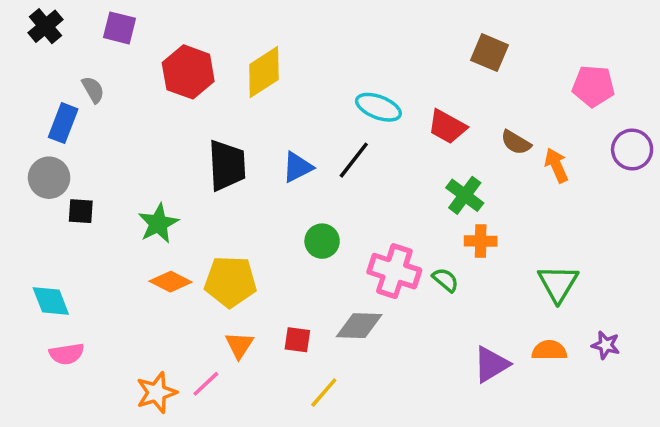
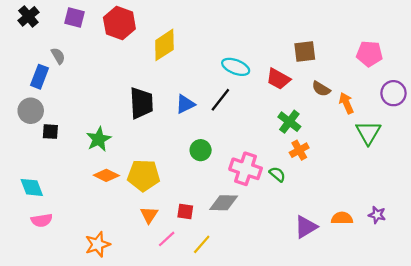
brown square: (489, 53) -> (305, 52), moved, turned -30
red hexagon: (188, 72) -> (119, 23), moved
orange cross: (481, 241) -> (299, 150), turned -30
green triangle: (558, 283) -> (368, 133), moved
pink line: (206, 384) -> (167, 239), moved

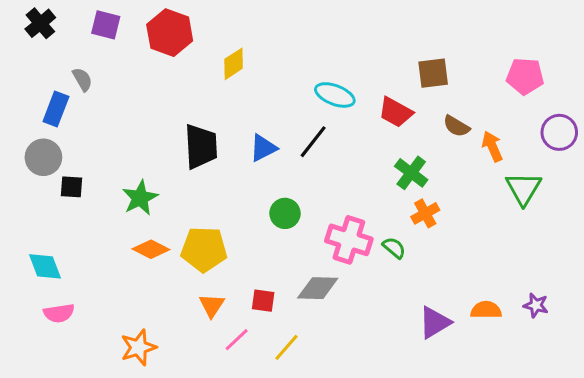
yellow diamond: (164, 45) -> (234, 64), size x0.7

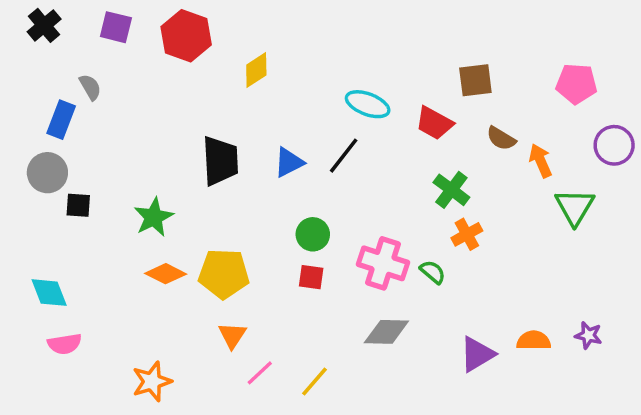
gray diamond: (318, 288) -> (386, 332), moved
red square: (263, 301) -> (311, 277), moved

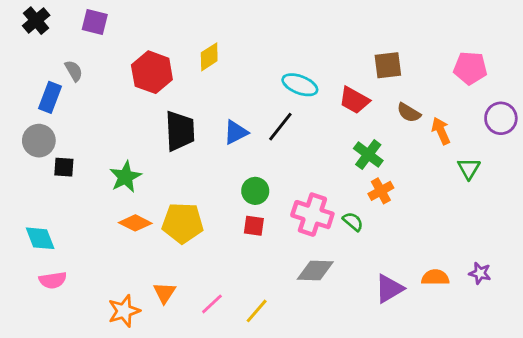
red hexagon: (186, 36) -> (152, 72), moved
green triangle: (575, 207) -> (469, 169), size x0.7
orange triangle: (232, 335) -> (164, 293), moved

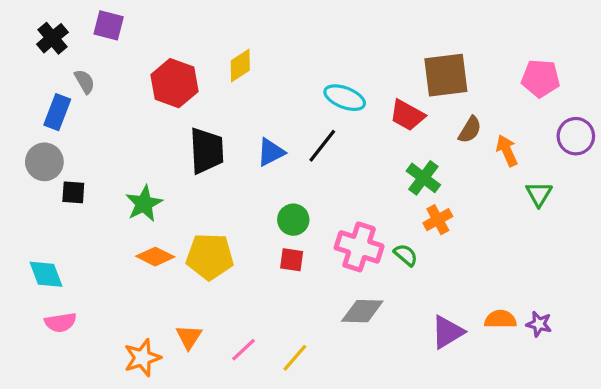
black cross: (36, 21) -> (52, 38), moved
brown square: (388, 65) -> (446, 75), size x1.4
brown semicircle: (409, 113) -> (470, 130), turned -90
purple star: (480, 273) -> (539, 324), moved

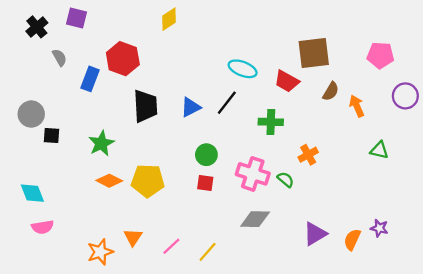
yellow diamond: (240, 66) -> (169, 19), moved
blue rectangle: (57, 112) -> (90, 79), moved
green cross: (423, 178) -> (271, 122), moved, turned -35
green triangle: (539, 194) -> (379, 150), moved, turned -48
orange semicircle: (500, 319) -> (352, 239), moved, turned -65

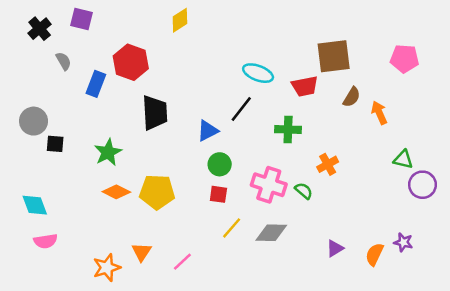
red trapezoid: (287, 81) -> (305, 86), turned -40
purple circle: (405, 96) -> (422, 185), moved
blue triangle: (191, 107) -> (208, 131), moved
purple triangle: (315, 234) -> (335, 248), size x0.7
yellow line: (208, 252) -> (232, 228), moved

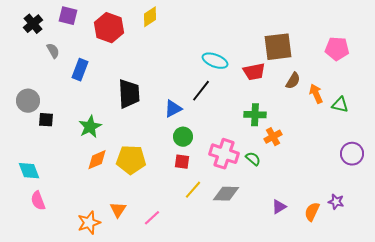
red hexagon: (131, 62) -> (109, 28), moved
green cross: (288, 129) -> (255, 115), moved
green triangle: (403, 159) -> (340, 105), moved
orange diamond: (116, 192) -> (97, 160), turned -50
pink semicircle: (46, 241) -> (38, 201), turned 78

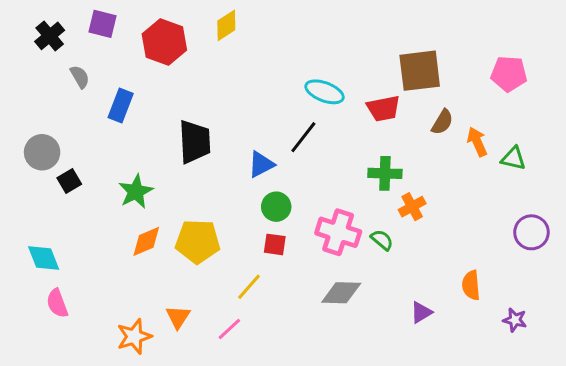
black square: (46, 120) -> (69, 181), turned -35
yellow line: (193, 190) -> (249, 287), moved
purple star: (336, 202) -> (515, 320), moved
orange semicircle: (312, 212) -> (471, 285), moved, turned -30

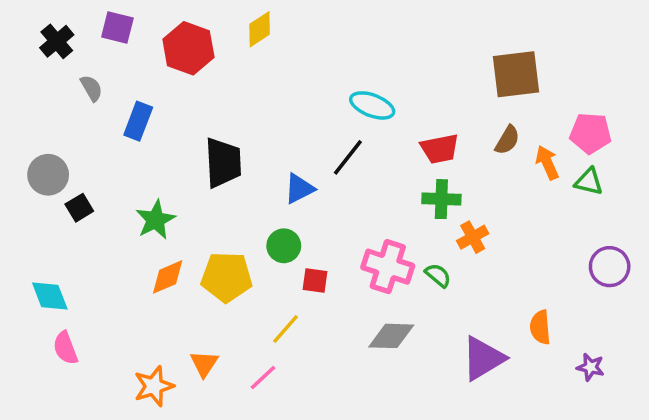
brown square: (420, 71) -> (516, 74), moved
pink pentagon: (509, 74) -> (591, 133), moved
red trapezoid: (383, 108) -> (440, 149), moved
green circle: (276, 207) -> (284, 246), moved
purple triangle: (421, 312) -> (483, 358), size x1.8

